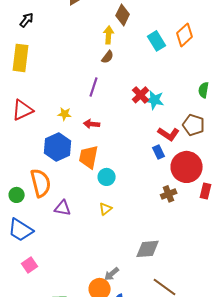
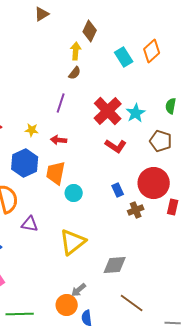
red cross: (141, 95) -> (108, 111), size x1.6
cyan star: (155, 100) -> (136, 113), moved, turned 30
red L-shape: (169, 134) -> (116, 146), moved
blue rectangle: (159, 152) -> (118, 190), moved
yellow triangle: (106, 209) -> (73, 242), moved, size x2.0

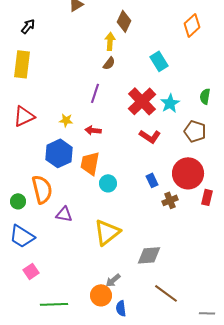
orange diamond: (152, 51) -> (192, 25), moved
cyan rectangle: (124, 57) -> (159, 61), moved

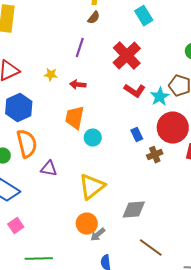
cyan star: (170, 103) -> (160, 97), moved
blue hexagon: (59, 153) -> (19, 108), moved
orange circle: (101, 295) -> (87, 224), moved

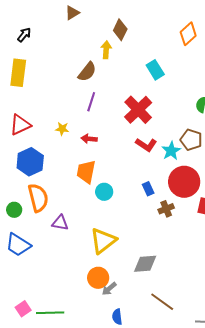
brown semicircle: (94, 18) -> (87, 72), moved, size x1.5
pink square: (16, 226) -> (23, 309), moved

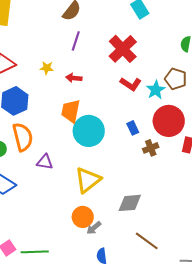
cyan circle: (104, 192) -> (89, 131), size x1.8

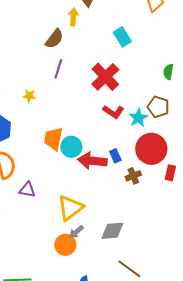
red arrow: (74, 78) -> (92, 161), moved, size x1.8
cyan circle: (89, 131) -> (71, 147), moved, size x0.7
gray arrow: (94, 228) -> (76, 232), moved

